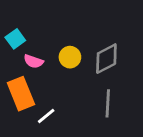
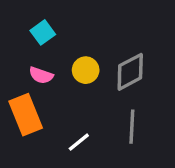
cyan square: (15, 39) -> (43, 32), moved
white line: (46, 116) -> (79, 142), moved

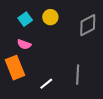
yellow circle: (86, 70) -> (50, 17), moved
gray diamond: (130, 72) -> (88, 25), moved

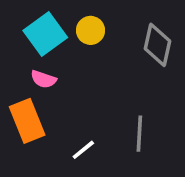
cyan square: (25, 19) -> (45, 34), size x1.6
gray diamond: (88, 25) -> (157, 45), turned -50

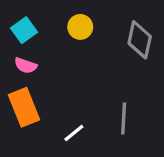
cyan square: (45, 34) -> (24, 30), moved, size x0.7
pink semicircle: (43, 79) -> (26, 65), moved

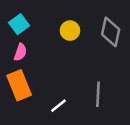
yellow circle: (80, 27) -> (70, 31), moved
pink semicircle: (26, 65) -> (20, 52), turned -90

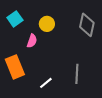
yellow circle: (70, 31) -> (47, 24), moved
pink semicircle: (20, 52) -> (32, 41), moved

